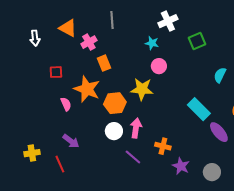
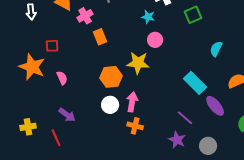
orange star: (87, 89) -> (32, 67), moved
orange cross: (163, 146) -> (135, 126), moved
purple line: (133, 157) -> (185, 118), moved

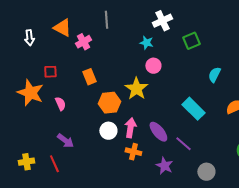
orange rectangle: (100, 37) -> (89, 77), moved
yellow star: (138, 63) -> (136, 89), turned 30
purple ellipse: (215, 106) -> (158, 132), moved
yellow cross: (28, 127) -> (26, 162), moved
purple star: (177, 140) -> (164, 166), moved

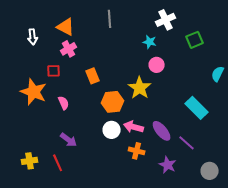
pink cross: (83, 42) -> (69, 49), moved
pink arrow: (130, 128) -> (134, 127), turned -84

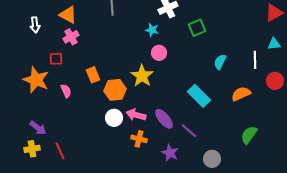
orange rectangle: (93, 76) -> (93, 75), moved
purple arrow: (69, 140) -> (38, 128), moved

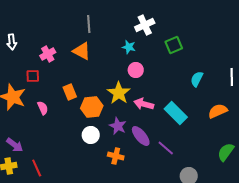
orange triangle: (68, 15) -> (82, 51), moved
pink arrow: (136, 115) -> (144, 104), moved
purple star: (170, 153) -> (118, 126), moved

